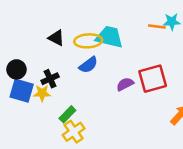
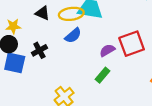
yellow star: (42, 93) -> (13, 26), moved
green rectangle: (67, 114) -> (103, 75), moved

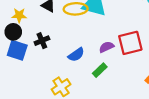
blue semicircle: (73, 35) -> (76, 55), moved

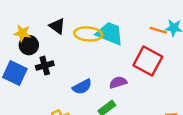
black circle: (13, 32) -> (29, 45), moved
red square: (130, 43) -> (148, 61), moved, turned 35

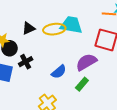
black triangle: (57, 26) -> (29, 28), turned -48
purple semicircle: (118, 82) -> (86, 62), size x1.5

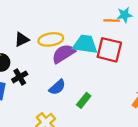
cyan trapezoid: (71, 25) -> (85, 44), moved
purple semicircle: (86, 62) -> (63, 54), moved

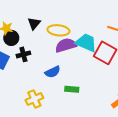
black triangle: (22, 39) -> (34, 23), turned -40
green rectangle: (84, 100) -> (72, 89), turned 40

